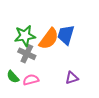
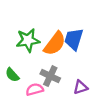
gray cross: (27, 54) -> (50, 76), moved
green semicircle: (13, 77) -> (12, 75), moved

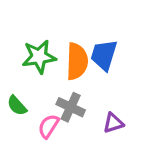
orange semicircle: (55, 44) -> (77, 61), turned -35
pink semicircle: (35, 89) -> (48, 126), turned -42

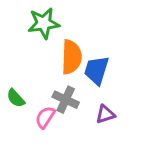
blue trapezoid: (104, 55) -> (96, 70), moved
green star: (39, 57) -> (44, 23), moved

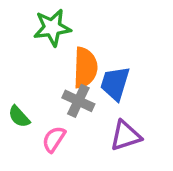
gray cross: (66, 100) -> (78, 101), moved
purple triangle: (105, 114) -> (125, 136), size x1.4

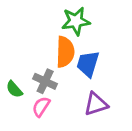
green star: (52, 28) -> (76, 21), moved
gray cross: (78, 101) -> (45, 81), moved

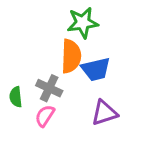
blue trapezoid: (88, 64) -> (96, 69), turned -120
green semicircle: (14, 89) -> (16, 97), turned 36

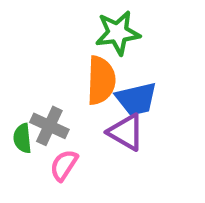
gray cross: (49, 88) -> (49, 126), moved
purple triangle: (104, 113) -> (126, 132), moved, turned 48

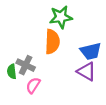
blue trapezoid: (136, 99) -> (91, 51), moved
purple triangle: (126, 132) -> (86, 71), moved

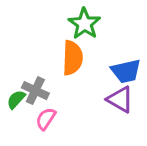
green star: (61, 17) -> (84, 24), turned -30
green semicircle: (12, 71) -> (16, 99), turned 48

